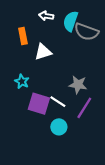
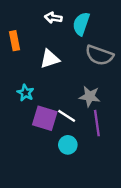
gray semicircle: (86, 32) -> (99, 55), moved
orange rectangle: (23, 36) -> (15, 41), moved
purple line: (84, 108) -> (97, 123), turned -40

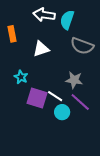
white arrow: (53, 18) -> (44, 15), size x1.5
purple line: (97, 123) -> (80, 102), turned -40
cyan circle: (68, 145) -> (62, 112), moved

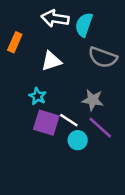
orange rectangle: (12, 34) -> (15, 42), turned 35
cyan star: (21, 77) -> (37, 96), moved

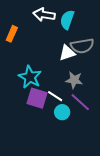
gray semicircle: (103, 57) -> (82, 46), turned -30
white triangle: (51, 61) -> (67, 53), moved
cyan star: (37, 96) -> (30, 77), size x1.6

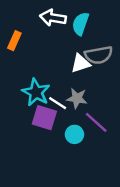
gray star: (74, 80) -> (77, 98), moved
white line: (55, 96) -> (58, 103), moved

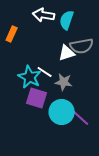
white line: (58, 103) -> (45, 72), moved
purple line: (96, 122) -> (80, 117), moved
cyan circle: (74, 134) -> (62, 112), size x1.6

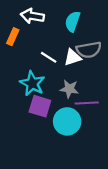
white arrow: (44, 15) -> (32, 16), moved
white line: (45, 72) -> (49, 57), moved
purple line: (80, 117) -> (87, 103), moved, turned -45

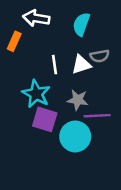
gray semicircle: (89, 50) -> (100, 56), size x0.7
white line: (49, 57) -> (54, 65), turned 49

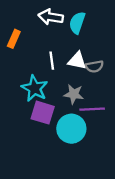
white arrow: (36, 18) -> (51, 17), moved
gray semicircle: (100, 56) -> (94, 66), moved
white triangle: (81, 65) -> (77, 61), turned 30

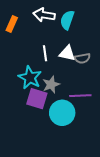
orange rectangle: (14, 39) -> (12, 24), moved
gray star: (74, 94) -> (51, 85), moved, turned -30

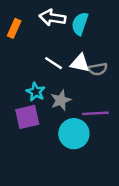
white line: (45, 53) -> (54, 63), turned -49
cyan star: (30, 77) -> (36, 92), size x0.7
purple square: (37, 99) -> (27, 117), moved, turned -30

